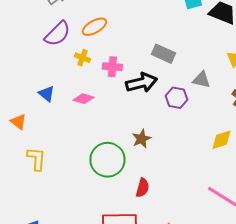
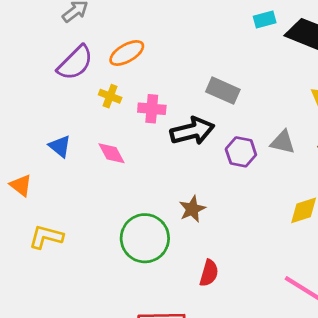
gray triangle: (201, 80) -> (283, 142), moved
pink diamond: (83, 99) -> (111, 153), turned 45
yellow L-shape: (36, 159) -> (46, 237), turned -80
red semicircle: (142, 188) -> (209, 273), moved

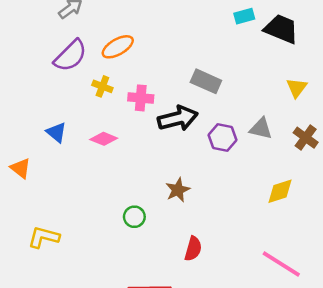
pink diamond: (111, 153) -> (104, 139), turned -40
yellow L-shape: (46, 237) -> (44, 237), moved
green circle: (145, 238) -> (134, 217), size x0.5

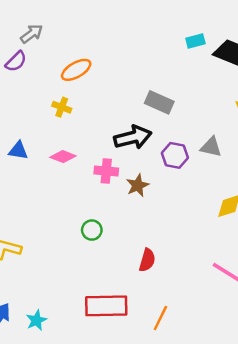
purple semicircle: (70, 56) -> (16, 61), moved, size x0.7
pink cross: (141, 98) -> (106, 171), moved
blue triangle: (56, 132) -> (18, 151), turned -30
brown star: (178, 190) -> (138, 185), moved

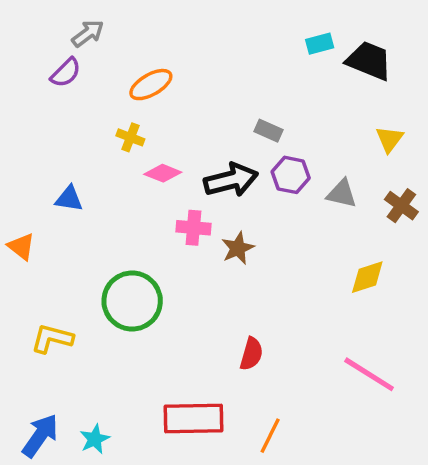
gray rectangle: (159, 102) -> (268, 131), size x0.7
purple hexagon: (175, 155) -> (291, 175), moved
pink diamond: (63, 157) -> (163, 173), moved
green circle: (92, 230) -> (132, 301), moved, size x2.0

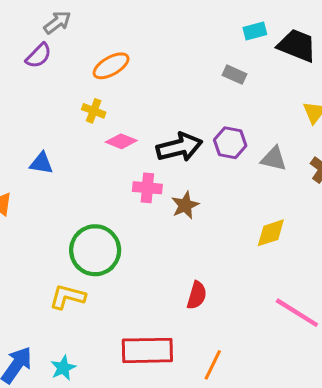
gray rectangle: (268, 131) -> (235, 75), moved
yellow diamond: (367, 277) -> (271, 233), moved
yellow L-shape: (52, 339) -> (68, 297), moved

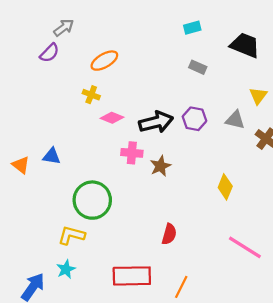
cyan rectangle: (255, 31) -> (192, 28), moved
gray triangle: (274, 159) -> (235, 120), moved
blue triangle: (41, 163) -> (52, 156), moved
yellow diamond: (271, 233) -> (225, 187), turned -50
cyan star: (63, 368) -> (66, 269), moved

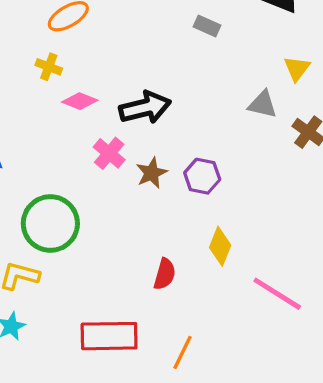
purple hexagon: (194, 119) -> (202, 176), moved
pink cross: (132, 153) -> (109, 153), turned 35
yellow diamond: (225, 187) -> (220, 246), moved

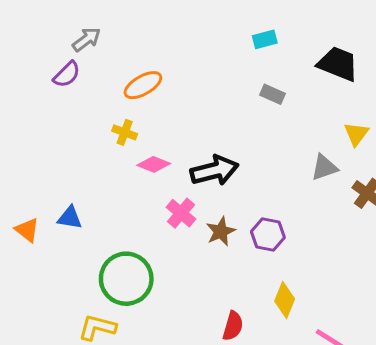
gray triangle: (263, 104) -> (324, 167), turned -32

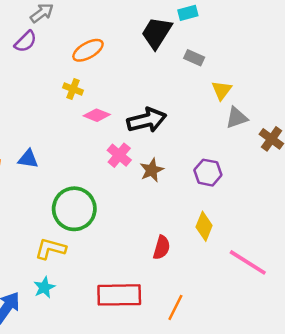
black trapezoid: (338, 64) -> (157, 33), moved, turned -80
yellow triangle: (356, 134) -> (222, 90), moved
purple hexagon: (268, 234) -> (208, 173), moved

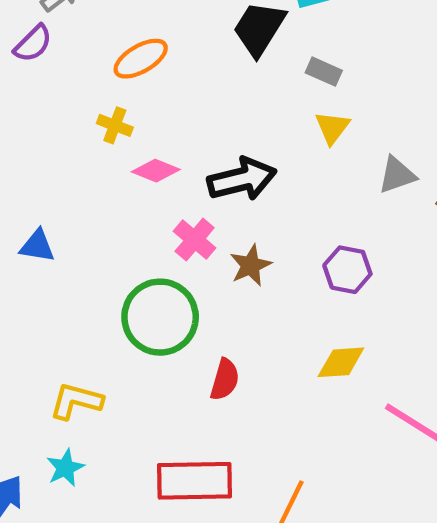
yellow triangle: (222, 90) -> (332, 128), moved
green circle: (74, 209) -> (160, 317), moved
yellow diamond: (204, 226) -> (341, 362), turned 64
red semicircle: (162, 248) -> (225, 380), moved

